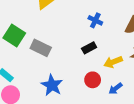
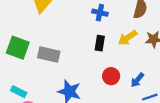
black rectangle: (89, 48) -> (100, 43), turned -40
yellow arrow: (113, 62) -> (128, 38), moved

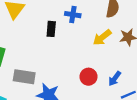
black rectangle: (100, 43) -> (51, 29), moved
gray rectangle: (49, 55) -> (24, 77), moved

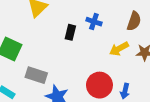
red circle: (88, 77) -> (99, 85), size x1.5
blue arrow: (115, 79) -> (125, 91), turned -32

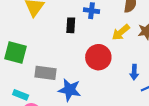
red circle: (99, 85) -> (98, 57), moved

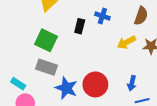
green square: (15, 53) -> (46, 40), moved
red circle: (98, 57) -> (95, 84), moved

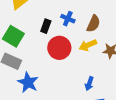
brown semicircle: (141, 16) -> (93, 24), moved
red circle: (95, 84) -> (59, 48), moved

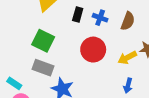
black rectangle: (46, 26) -> (78, 14), moved
yellow arrow: (88, 45) -> (127, 58), moved

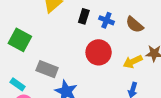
brown semicircle: (128, 21) -> (135, 25), turned 108
green square: (43, 41) -> (20, 40), moved

